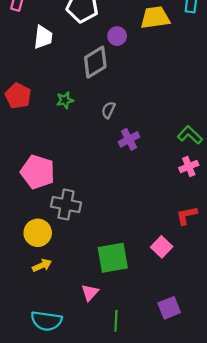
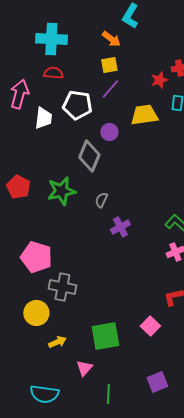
white trapezoid: (43, 37) -> (43, 118), moved
gray diamond: (95, 62) -> (89, 156), turned -36
green star: (65, 100) -> (61, 191), size x1.8
yellow arrow: (42, 265) -> (57, 342), moved

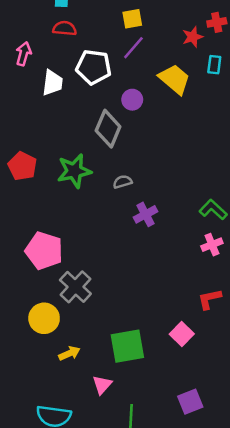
pink arrow: (19, 94) -> (24, 54), size x0.7
yellow trapezoid: (144, 115) -> (175, 79), turned 48
gray semicircle: (101, 200) -> (123, 182), turned 49
gray cross: (62, 287) -> (75, 287), turned 32

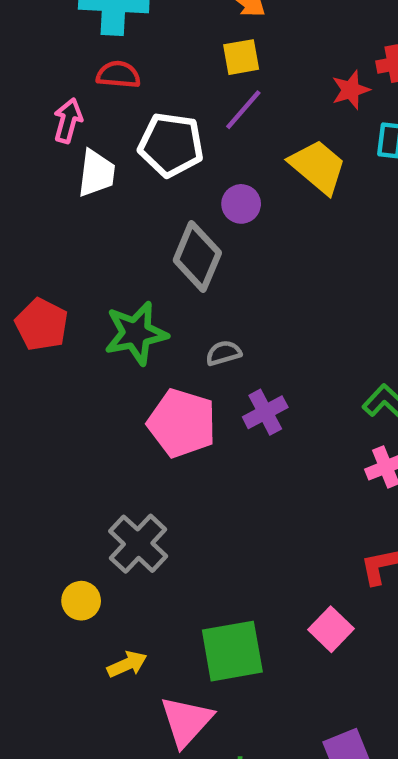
pink arrow: (24, 54) -> (68, 121), moved
pink pentagon: (44, 251) -> (182, 423), moved
yellow circle: (44, 318) -> (81, 601), size x0.7
pink triangle: (102, 385) -> (186, 721), size x1.5

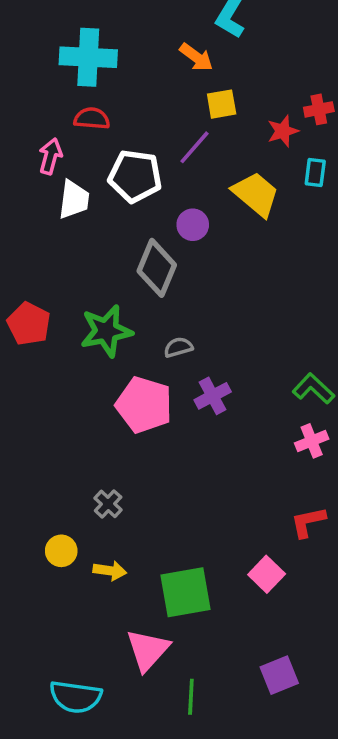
yellow square: (241, 57) -> (222, 104), moved
gray cross: (138, 544) -> (108, 504), size x0.6
yellow arrow: (127, 664) -> (110, 571), moved, turned 32

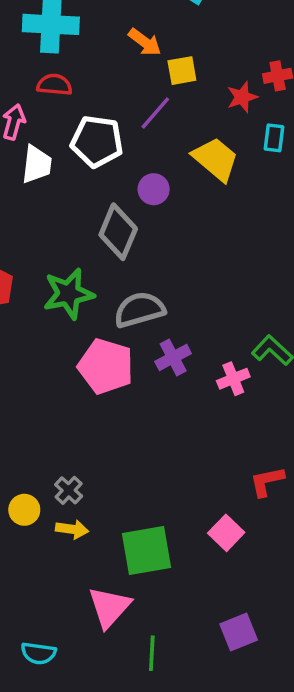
orange arrow: (196, 57) -> (145, 42), moved
gray semicircle: (178, 347) -> (139, 310), size x1.8
pink cross: (312, 441) -> (233, 379), moved
gray cross: (108, 504) -> (69, 490), moved
cyan semicircle: (76, 697) -> (38, 653), size x0.7

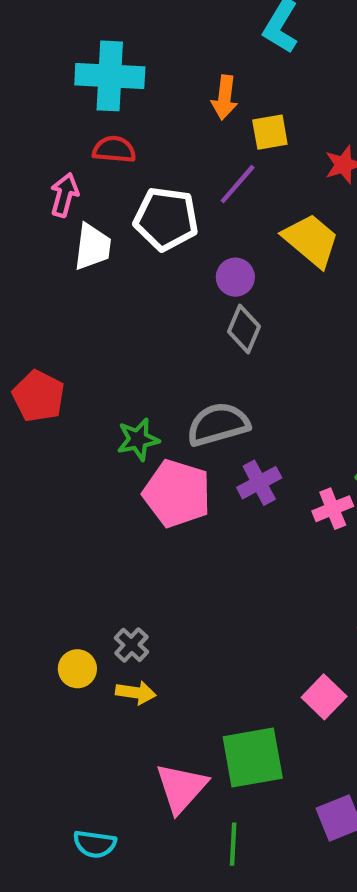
orange arrow: (145, 42) -> (225, 98), turned 60
gray diamond: (118, 232) -> (244, 329), moved, size x0.7
green star: (69, 294) -> (138, 439), moved, size x0.7
green square: (147, 551) -> (253, 757), moved

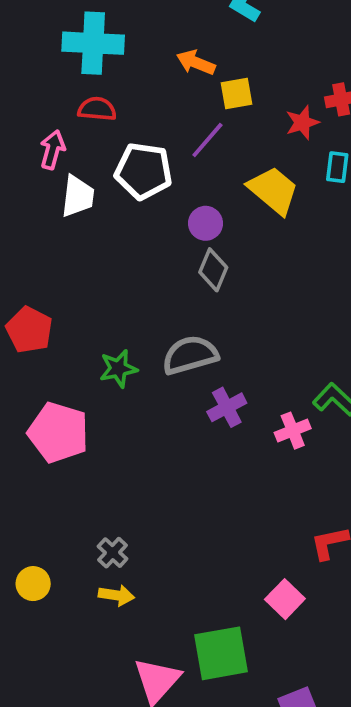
orange arrow: (225, 98) -> (196, 63), turned 105
pink pentagon: (177, 493) -> (58, 432), moved
yellow circle: (77, 669) -> (33, 584), moved

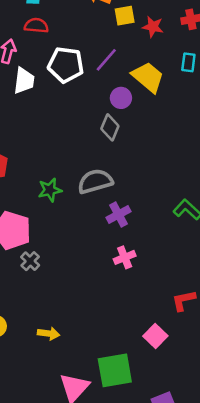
red star: (302, 123) -> (153, 27), moved, turned 30
purple line: (207, 140) -> (106, 60), moved
purple circle: (206, 223) -> (121, 98), moved
pink cross: (293, 431) -> (125, 257), moved
gray cross: (113, 553) -> (30, 261), moved

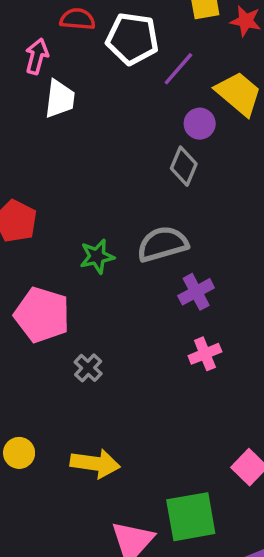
white pentagon: (66, 65) -> (132, 39), moved
gray cross: (30, 261) -> (88, 368), moved
yellow arrow: (49, 334) -> (95, 464), size x1.5

